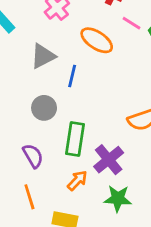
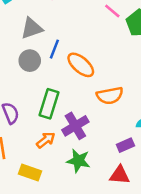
orange ellipse: (97, 40) -> (81, 65), moved
gray circle: (44, 108) -> (30, 61), moved

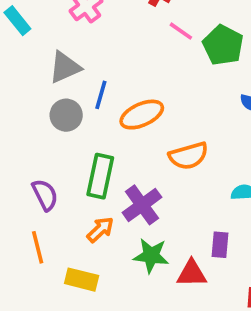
orange ellipse: (81, 65) -> (142, 115), turned -60
purple rectangle: (125, 145) -> (220, 245), moved, turned -56
red triangle: (120, 175) -> (192, 274), moved

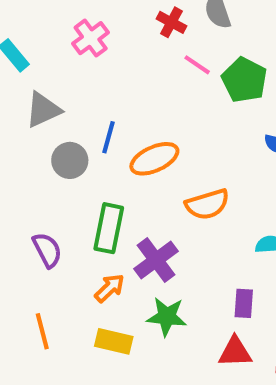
gray triangle: (65, 67) -> (43, 110), moved
orange line: (38, 247) -> (42, 331), moved
red triangle: (192, 274) -> (235, 352), moved
yellow rectangle: (82, 280) -> (114, 341), moved

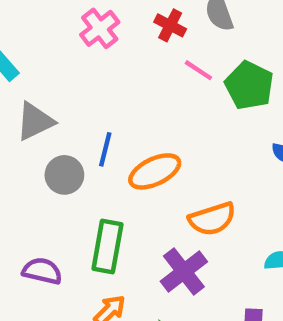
pink cross: (91, 38) -> (100, 28), moved
purple semicircle: (47, 250) -> (42, 271), turned -48
purple cross: (156, 260) -> (184, 271), moved

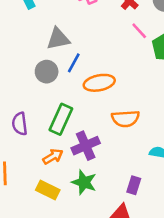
gray triangle: (35, 121) -> (58, 39), moved
purple semicircle: (42, 271) -> (20, 124), turned -125
purple cross: (184, 271) -> (86, 146), moved

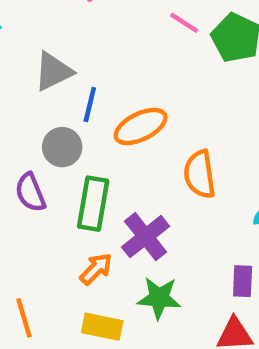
gray circle: (47, 72) -> (62, 147), moved
orange semicircle: (125, 119) -> (200, 174), turned 100
purple semicircle: (20, 124) -> (30, 193), moved

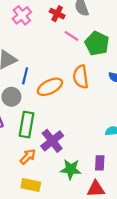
orange semicircle: (200, 174) -> (81, 77), moved
green star: (159, 298) -> (71, 169), moved

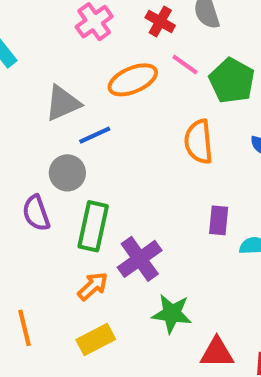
blue line: (25, 76) -> (95, 135), turned 49
orange ellipse: (50, 87) -> (133, 80), moved
purple rectangle: (100, 163) -> (219, 220), moved
yellow rectangle: (31, 185) -> (96, 340), turned -42

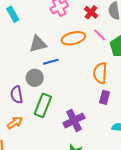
purple rectangle: (219, 220) -> (105, 97), moved
purple cross: (140, 259) -> (74, 120), moved
orange arrow: (93, 286) -> (15, 123), moved

